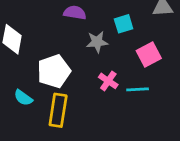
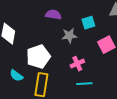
pink cross: (108, 81) -> (77, 64), turned 32
cyan line: (138, 89) -> (84, 84), moved

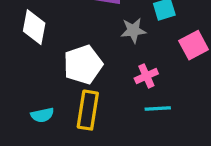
cyan semicircle: (16, 76) -> (42, 115), moved, turned -48

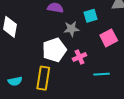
white pentagon: (83, 65) -> (54, 50), moved
cyan line: (158, 108) -> (102, 74), moved

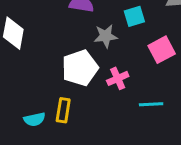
yellow rectangle: (43, 78) -> (63, 110), size x0.7
cyan semicircle: (15, 81) -> (34, 119), moved

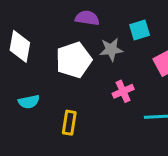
white pentagon: (80, 68) -> (74, 60), moved
cyan semicircle: (34, 119) -> (29, 102), moved

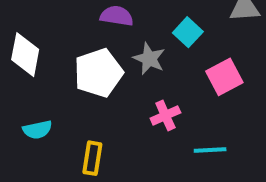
cyan square: (140, 30) -> (188, 32), turned -30
gray star: (111, 49) -> (149, 59), turned 30

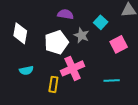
pink cross: (165, 115) -> (72, 68), moved, size x1.6

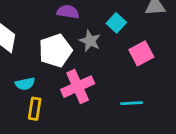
cyan semicircle: (26, 70) -> (25, 84), moved
yellow rectangle: (53, 84) -> (35, 109), moved

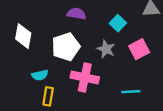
gray star: (90, 41) -> (106, 49), moved
pink cross: (78, 87) -> (85, 77), turned 36

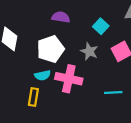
cyan semicircle: (40, 75) -> (43, 75), moved

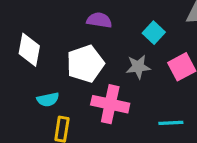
gray star: (89, 51) -> (138, 67), turned -30
cyan semicircle: (43, 75) -> (48, 100), moved

